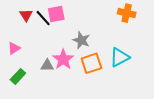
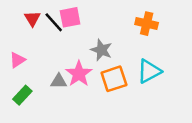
orange cross: (127, 13) -> (147, 24), moved

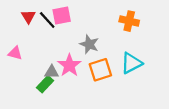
pink triangle: (17, 60) -> (15, 53), turned 48
green rectangle: (22, 95) -> (45, 84), moved

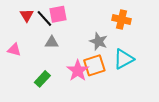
gray star: (89, 44) -> (99, 41), moved
pink star: (69, 65) -> (78, 71), moved
gray triangle: (52, 72) -> (52, 42), moved

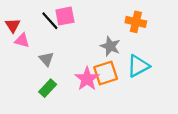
red triangle: (27, 15) -> (13, 25), moved
gray triangle: (52, 42) -> (46, 59), moved, turned 48
pink triangle: (14, 50) -> (22, 40), moved

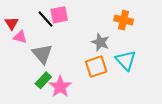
gray triangle: (46, 59) -> (42, 54), size x1.5
cyan triangle: (138, 66) -> (126, 60), turned -45
pink star: (87, 79) -> (60, 87), moved

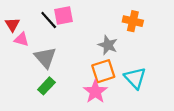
cyan triangle: (126, 60) -> (135, 78), moved
pink star: (60, 87) -> (95, 92), moved

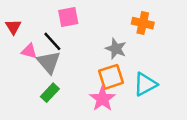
black line: (49, 20) -> (52, 41), moved
pink triangle: (21, 39) -> (29, 51), moved
cyan triangle: (135, 78) -> (145, 84), turned 45

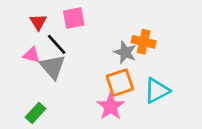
orange cross: (143, 23) -> (144, 42), moved
red triangle: (13, 27) -> (38, 22), moved
green rectangle: (50, 93) -> (36, 113), moved

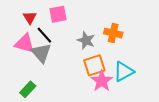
gray star: (125, 52) -> (86, 40), moved
pink triangle: (32, 55) -> (25, 43), size x1.5
pink star: (111, 106) -> (102, 81), moved

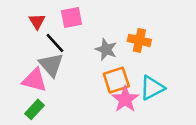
pink triangle: (25, 43) -> (35, 80), moved

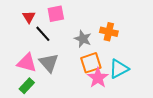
gray triangle: (51, 65) -> (49, 63), moved

